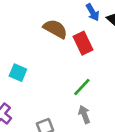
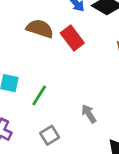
green line: (82, 87) -> (39, 95), moved

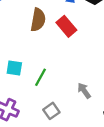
brown semicircle: (40, 29) -> (38, 20), turned 85

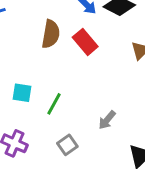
gray arrow: (84, 91) -> (107, 120), turned -105

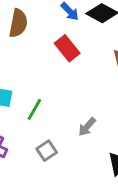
brown semicircle: (51, 34) -> (18, 23), moved

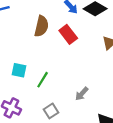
brown semicircle: (18, 23) -> (41, 26), moved

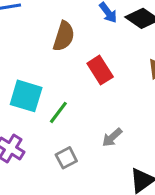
red rectangle: (68, 34) -> (100, 70), moved
cyan square: (19, 70) -> (26, 96), size x1.5

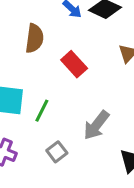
gray arrow: (112, 137) -> (96, 125), size x1.5

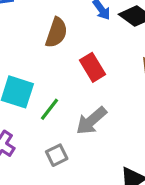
gray arrow: (96, 125) -> (91, 121), moved

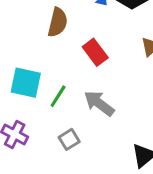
gray arrow: (91, 121) -> (99, 103), turned 84

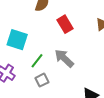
green line: (58, 96) -> (37, 61), moved

